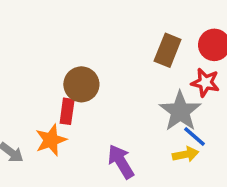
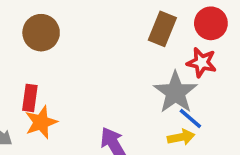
brown circle: (81, 84) -> (41, 33), moved
red rectangle: (67, 111) -> (30, 98), moved

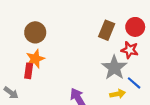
blue line: (190, 119) -> (134, 83), moved
orange star: (41, 122) -> (35, 59), moved

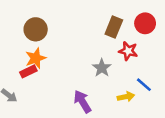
red star: (130, 50) -> (128, 51), moved
gray star: (114, 68) -> (102, 68), moved, size x0.7
red rectangle: (29, 71) -> (28, 71), turned 56

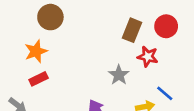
brown circle: (36, 29) -> (50, 17), moved
orange star: (36, 58) -> (36, 51), moved

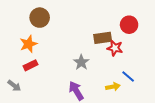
brown rectangle: (132, 30) -> (103, 38), moved, turned 60
gray star: (119, 75) -> (81, 62), moved

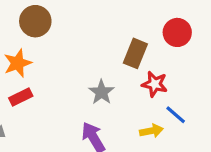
brown rectangle: (103, 38) -> (135, 53), turned -60
red star: (115, 48) -> (155, 84), moved

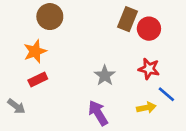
red circle: (177, 32) -> (149, 29), moved
brown rectangle: (135, 53) -> (128, 19), moved

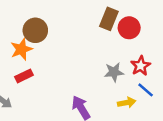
brown circle: (50, 17) -> (35, 30), moved
red star: (149, 69) -> (141, 66), moved, turned 30
gray star: (105, 75) -> (114, 72), moved, turned 30

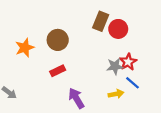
brown circle: (35, 30) -> (58, 40), moved
gray star: (114, 72) -> (115, 66), moved
red rectangle: (24, 76) -> (58, 71), moved

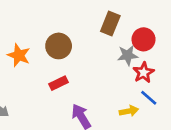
red circle: (118, 29) -> (144, 39), moved
orange star: (25, 48) -> (19, 55), turned -30
gray star: (115, 66) -> (128, 55), moved

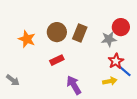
brown rectangle: (110, 23) -> (80, 33), moved
red star: (144, 73) -> (116, 61), moved

